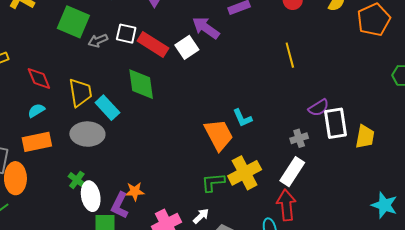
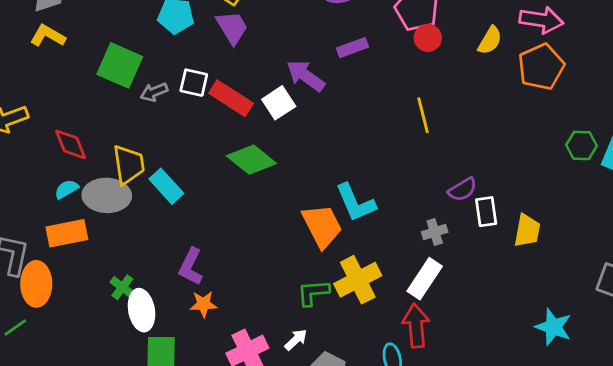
green diamond: (141, 84) -> (251, 160), moved, turned -44
cyan L-shape: (242, 118) -> (355, 203), size x1.5
white rectangle: (336, 123) -> (486, 212), size x0.7
gray ellipse: (87, 134) -> (107, 195), moved
purple L-shape: (120, 205) -> (191, 267), moved

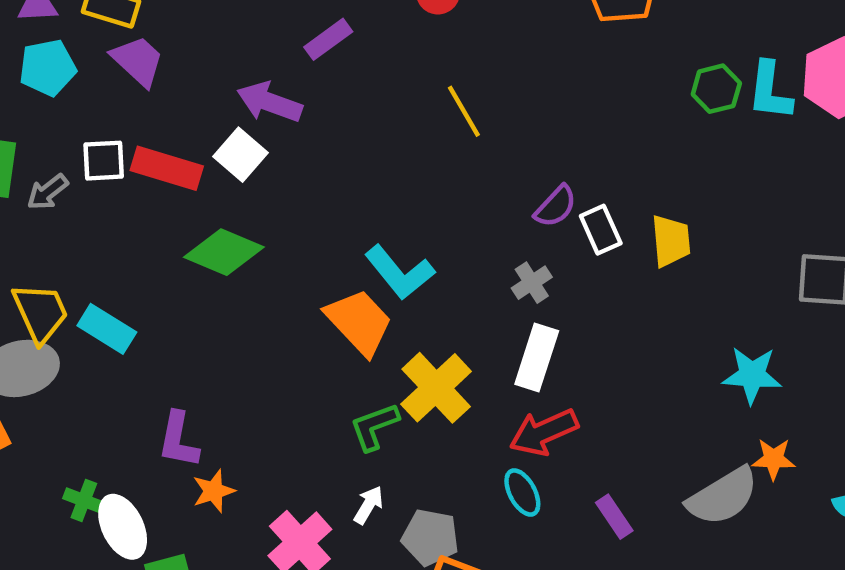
red arrow: (416, 326) -> (544, 432), turned -93

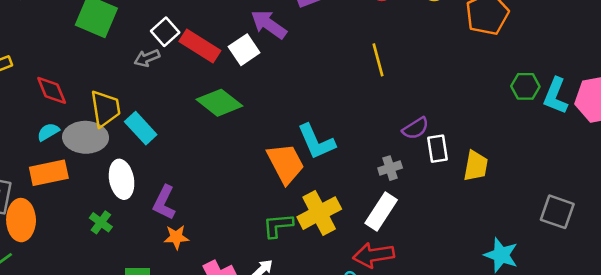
white square: (104, 161) -> (165, 32), turned 36
gray arrow: (48, 192) -> (147, 58), moved
white ellipse: (123, 527) -> (122, 179), moved

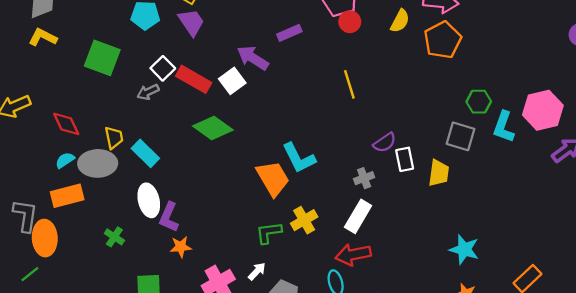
cyan L-shape: (556, 96) -> (504, 127), moved
yellow trapezoid: (105, 109) -> (114, 138), size x0.7
white ellipse: (122, 179) -> (149, 200), moved
gray square: (557, 212) -> (461, 136), moved
yellow cross: (319, 213) -> (304, 220), size x0.7

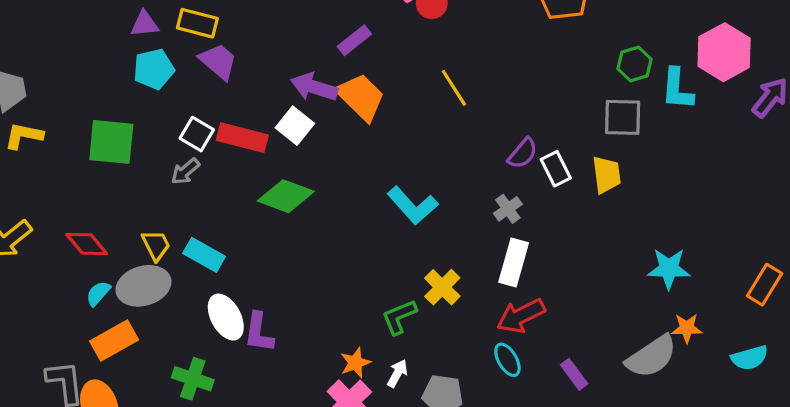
orange trapezoid: (273, 178) -> (361, 97), moved
green cross: (114, 237) -> (193, 379), size x1.4
orange star: (181, 247) -> (355, 363), moved

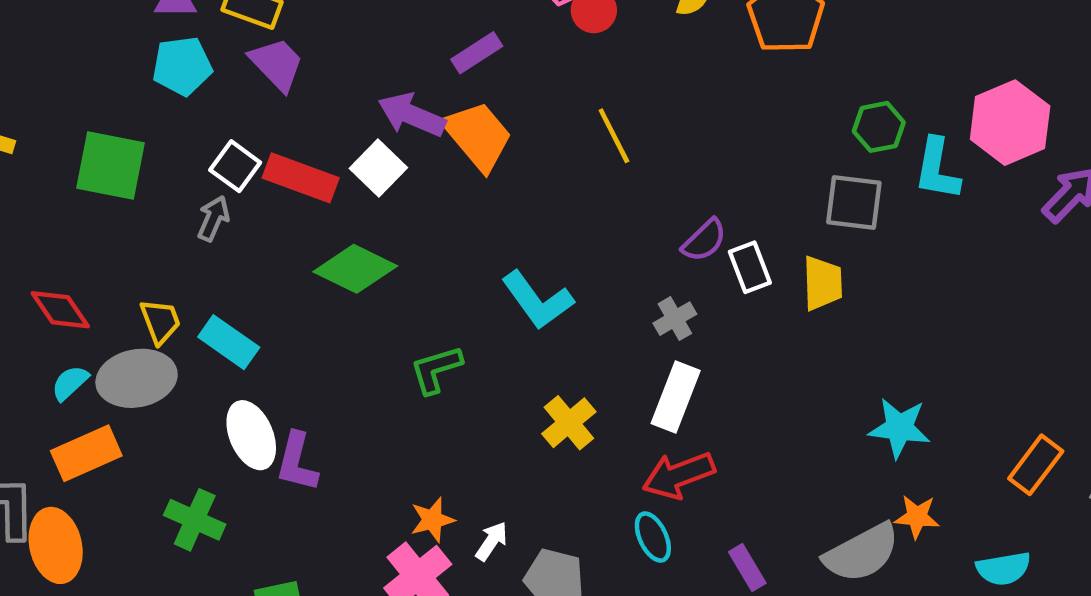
gray arrow: (185, 171) -> (213, 218), turned 148
green L-shape: (399, 317) -> (436, 369), moved

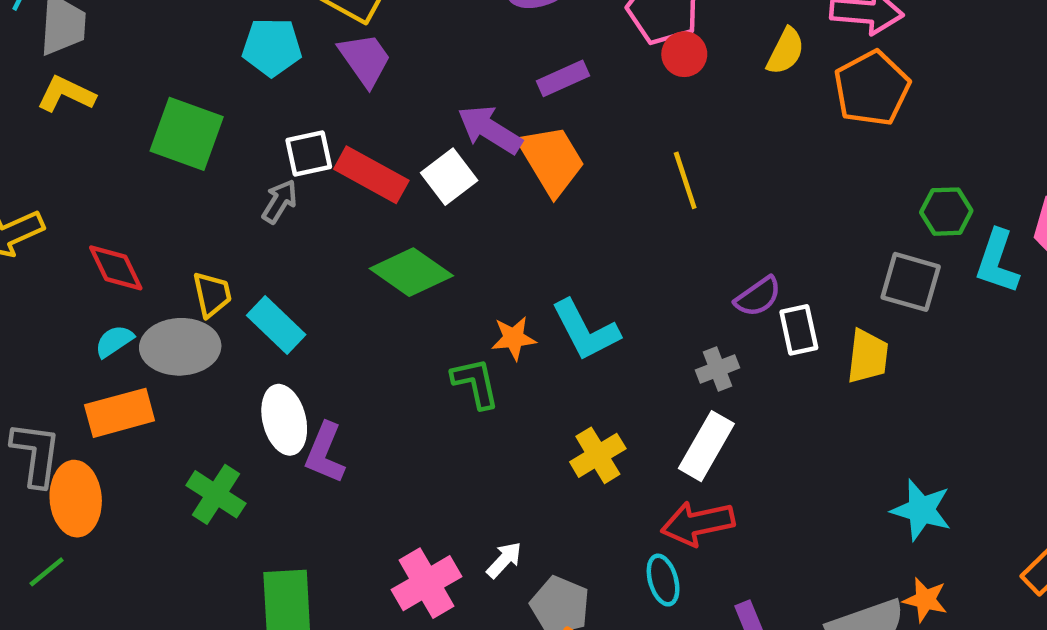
white square: (235, 166) -> (309, 153), turned 33
green L-shape: (436, 369) -> (475, 383), turned 86
orange star: (432, 520) -> (514, 338), moved

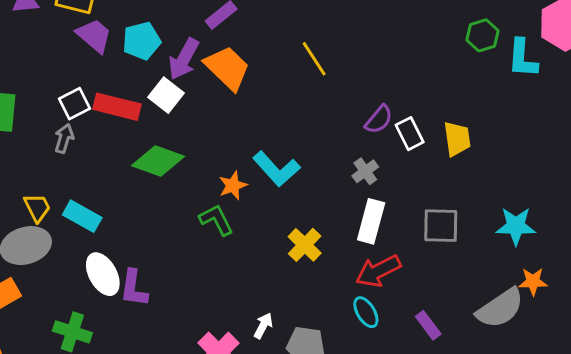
cyan pentagon: (272, 47) -> (142, 41), moved
purple arrow: (490, 130) -> (184, 59), turned -78
gray square: (911, 282) -> (441, 226), moved

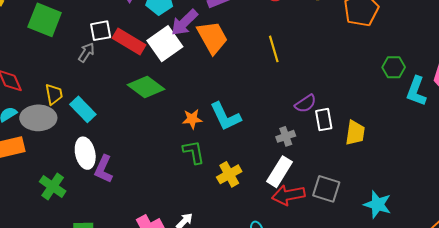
white square: (166, 95) -> (165, 44), size x1.4
green L-shape: (216, 220) -> (194, 152), moved
red arrow: (378, 271) -> (288, 195), moved

